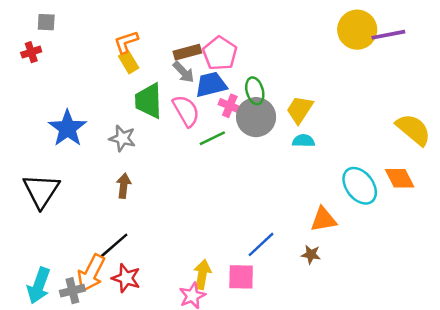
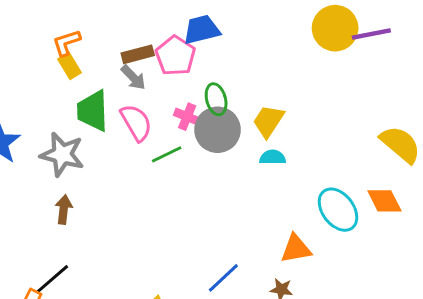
blue trapezoid: (211, 85) -> (202, 30), moved
gray star: (122, 138) -> (62, 154), size x1.4

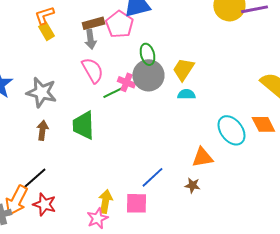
gray arrow: (133, 78) -> (90, 39), turned 36
green trapezoid: (93, 111) -> (83, 125), moved
pink cross: (187, 117) -> (126, 82), moved

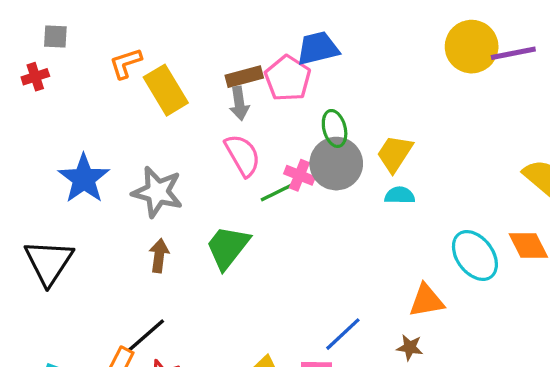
orange L-shape: (44, 15) -> (126, 63), moved
yellow rectangle: (46, 31) -> (166, 90), size x1.6
green trapezoid: (83, 125) -> (228, 247), turned 40

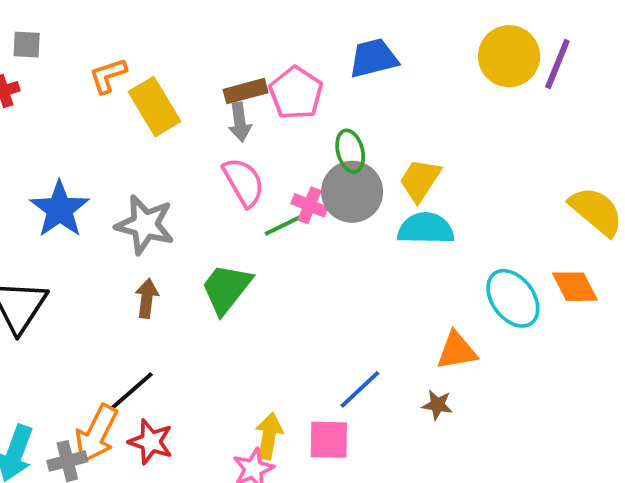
blue trapezoid: (318, 48) -> (373, 58), moved
purple line: (513, 53) -> (557, 64), turned -57
cyan semicircle: (400, 195) -> (426, 229), size x1.6

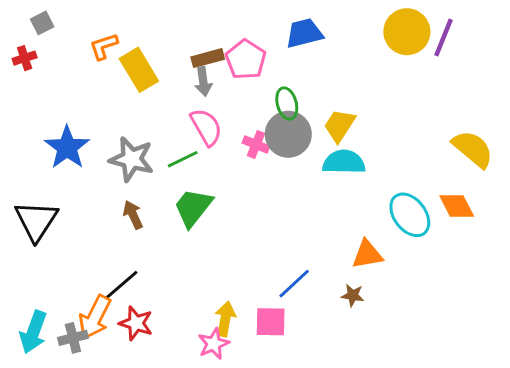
gray square: (27, 45) -> (42, 23), turned -30
green line: (284, 225) -> (183, 159), moved
brown arrow: (147, 298) -> (133, 215), turned -32

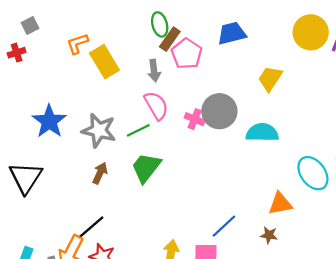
brown rectangle: (208, 58) -> (170, 39), moved, turned -40
green ellipse: (287, 103) -> (160, 24), moved
yellow trapezoid: (340, 125) -> (270, 79), moved
brown arrow: (133, 215) -> (100, 173), turned 50

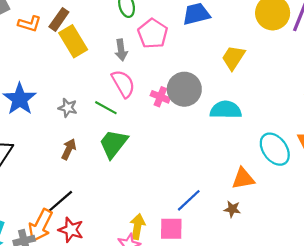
brown rectangle: (170, 39) -> (59, 19), moved
orange L-shape: (77, 44) -> (30, 24), moved, turned -145
gray star: (99, 130) -> (68, 108), size x0.6
green line: (138, 130) -> (106, 108), turned 55

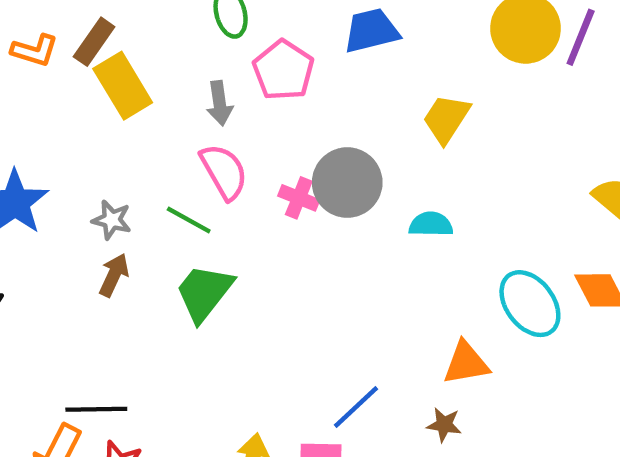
cyan semicircle: (226, 110) -> (431, 224), size x0.7
brown arrow: (69, 149) -> (114, 275), moved
black line: (60, 201) -> (96, 409), turned 40

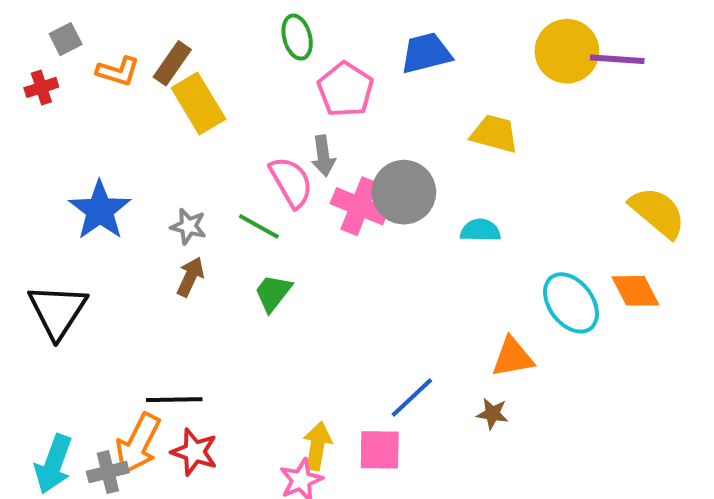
purple line: (581, 37) -> (617, 59), turned 72
gray arrow: (220, 103) -> (323, 156), moved
yellow trapezoid: (446, 119) -> (494, 134), turned 72
pink cross: (299, 198) -> (360, 206), size x1.5
green trapezoid: (204, 293) -> (273, 293), size x0.7

